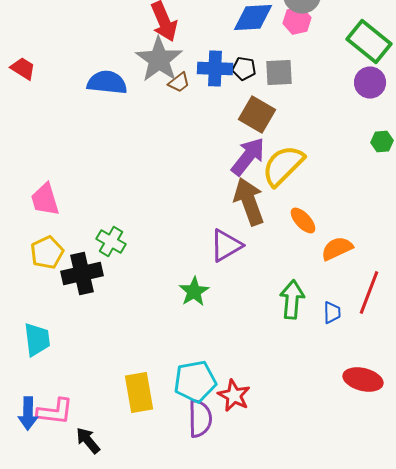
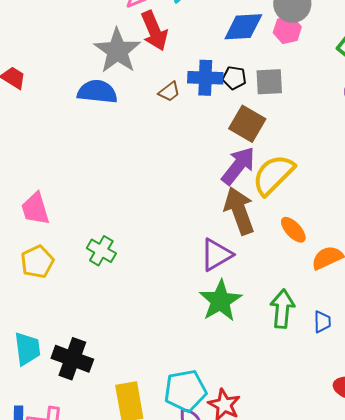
gray star: (159, 60) -> (117, 51), moved
black cross: (82, 274) -> (72, 359), moved, turned 33
green star: (194, 292) -> (220, 301), moved, size x1.4

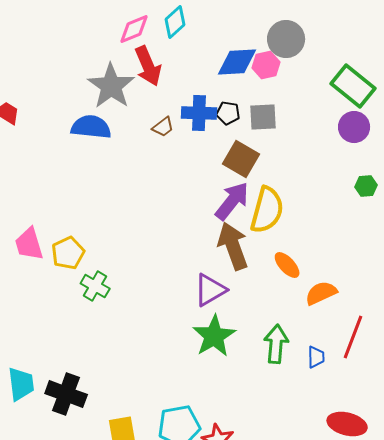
pink hexagon: (287, 30) -> (266, 65), moved
yellow semicircle: (273, 175) -> (267, 210), turned 150
yellow pentagon: (37, 262) -> (68, 253), moved

